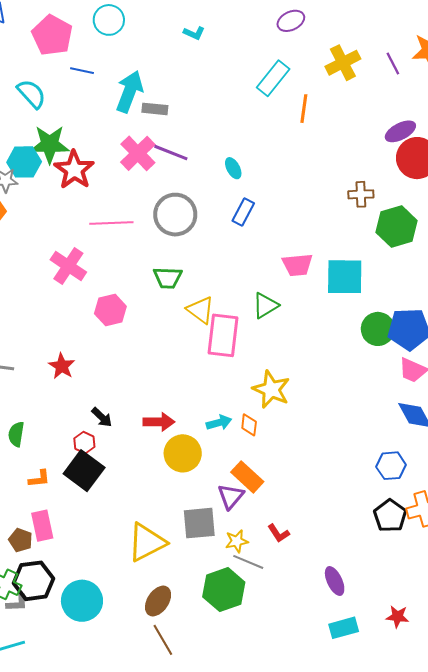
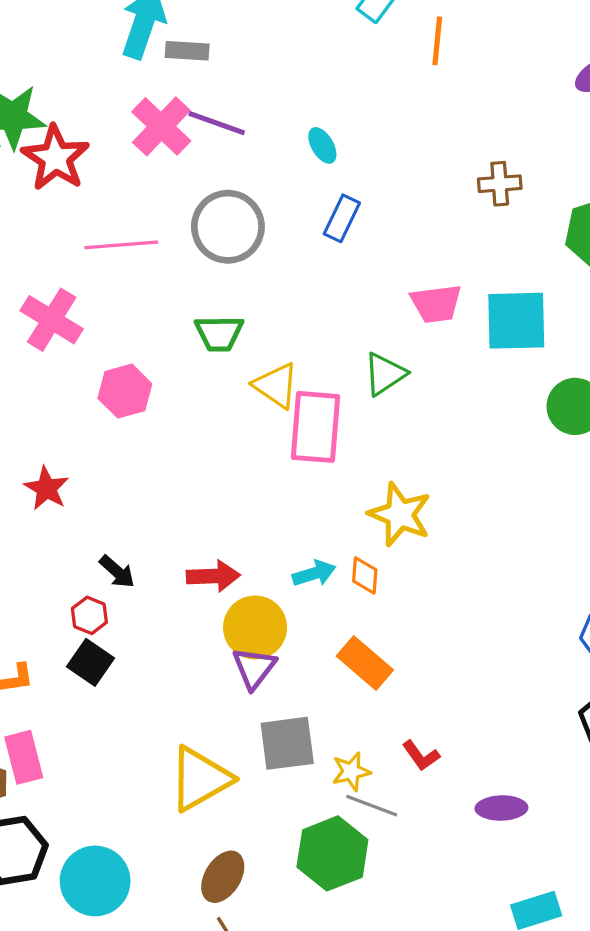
brown cross: (361, 194) -> (500, 184), moved
black square: (84, 471) -> (91, 662), size x0.7
purple triangle: (231, 496) -> (254, 668), moved
purple ellipse: (335, 581) -> (501, 808), moved, turned -64

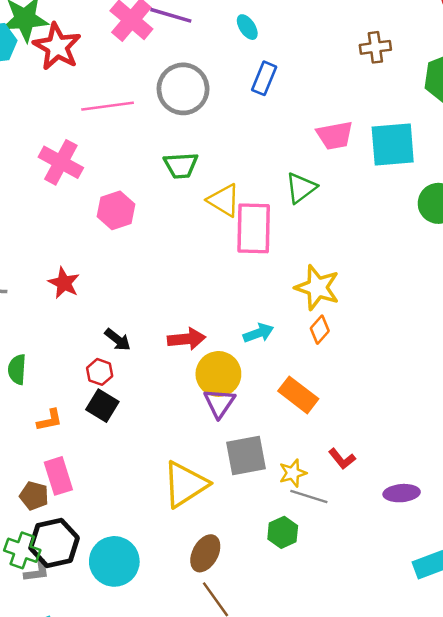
orange diamond: (365, 575) -> (320, 330), moved, turned 40
green hexagon: (332, 853) -> (283, 532), size x0.6

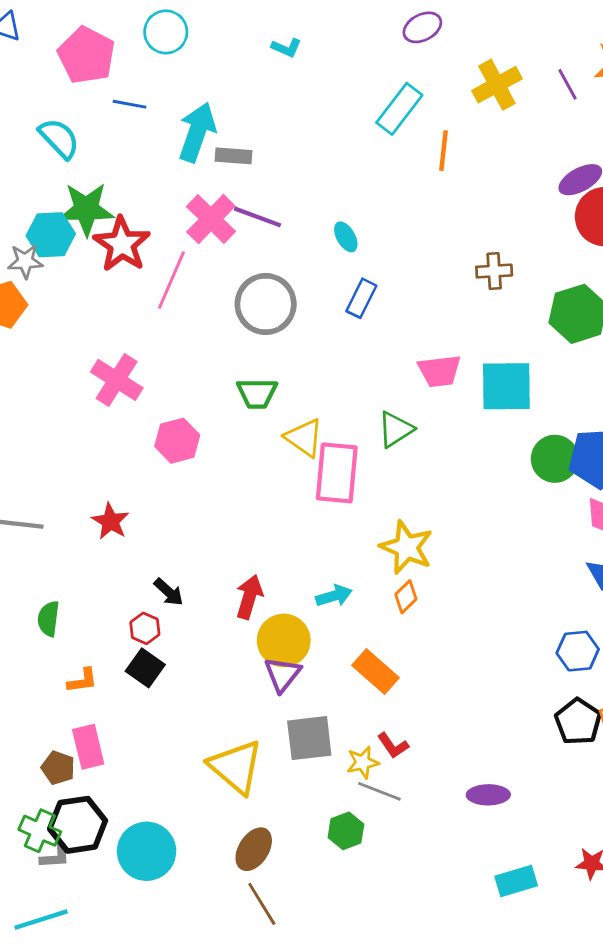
pink line: (108, 106) -> (171, 280), moved, turned -63
red arrow: (187, 339) -> (249, 597), turned -72
red L-shape: (342, 459) -> (393, 746), moved
yellow triangle: (185, 484) -> (236, 767), turned -51

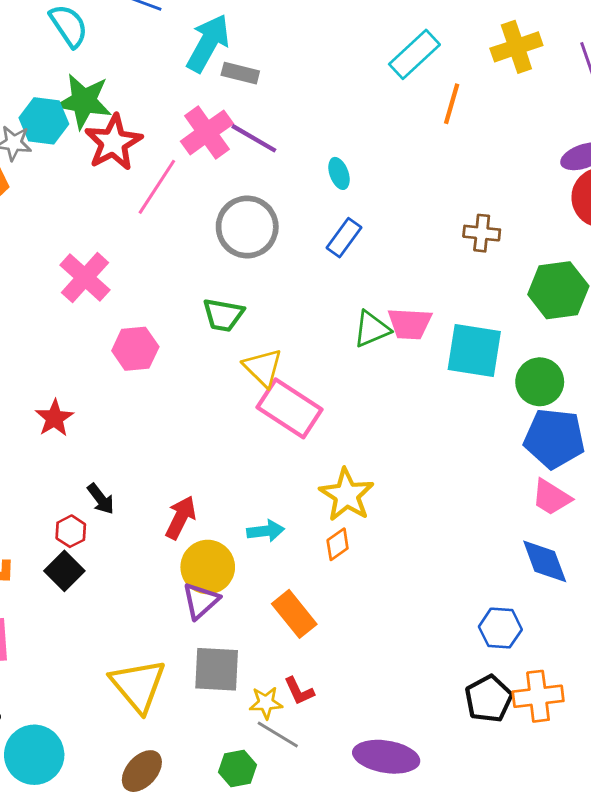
green triangle: (395, 429) -> (372, 329), moved
green circle: (555, 459) -> (540, 382), moved
pink rectangle: (337, 473) -> (290, 408), turned -72
purple ellipse: (488, 795) -> (386, 757), size x1.5

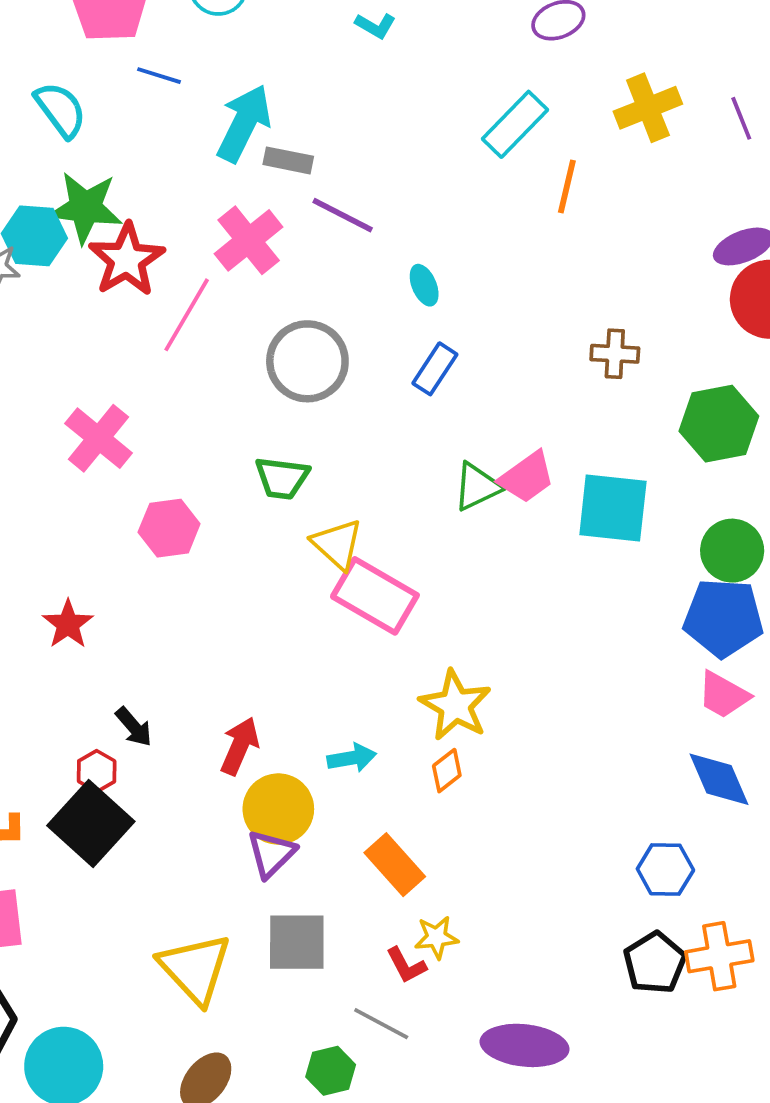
purple line: (254, 138) -> (343, 215), moved
pink trapezoid: (410, 324) -> (527, 477), turned -36
green circle: (540, 382) -> (732, 551), moved
black square: (64, 571) -> (91, 823), size x1.6
yellow star: (266, 703) -> (436, 937), moved

